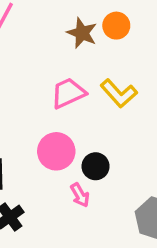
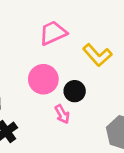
yellow L-shape: (119, 93) -> (97, 55), moved

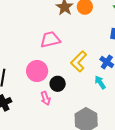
yellow L-shape: (97, 55) -> (79, 61), turned 75

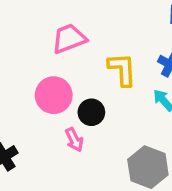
yellow L-shape: (79, 61) -> (122, 69), turned 140

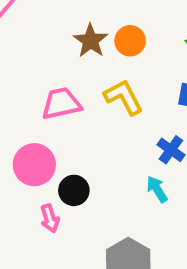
yellow L-shape: (122, 69) -> (124, 97), moved, turned -33

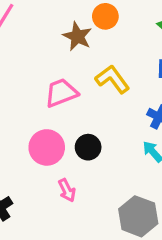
orange circle: (130, 41) -> (105, 16), moved
black circle: (74, 190) -> (88, 147), moved

